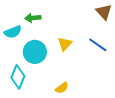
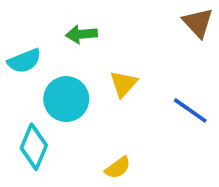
green arrow: (33, 18) -> (82, 34), moved
blue line: (98, 45) -> (190, 110), moved

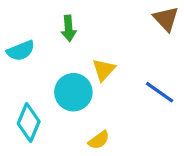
green arrow: (82, 34) -> (69, 28), turned -90
cyan circle: (66, 99) -> (73, 92), moved

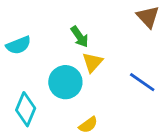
green arrow: (69, 28) -> (80, 37), moved, turned -30

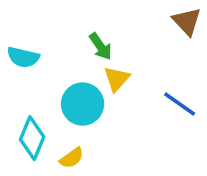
cyan semicircle: (18, 45) -> (23, 57), turned 35
yellow semicircle: (88, 125) -> (72, 158), moved

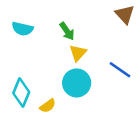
cyan semicircle: (23, 57) -> (22, 29), moved
cyan circle: (83, 104) -> (77, 83), moved

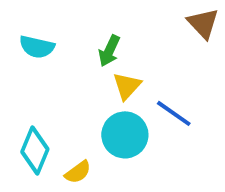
green arrow: (67, 31) -> (109, 51), turned 60
blue line: (120, 70) -> (174, 113), moved

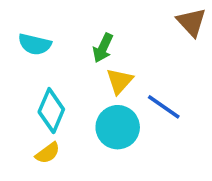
cyan diamond: (35, 151) -> (51, 111), moved
yellow semicircle: (78, 172) -> (48, 153), moved

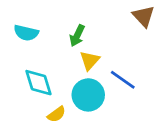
cyan diamond: (51, 111) -> (39, 83), turned -40
yellow semicircle: (48, 153) -> (56, 114), moved

